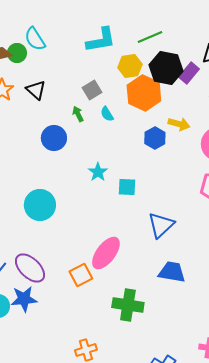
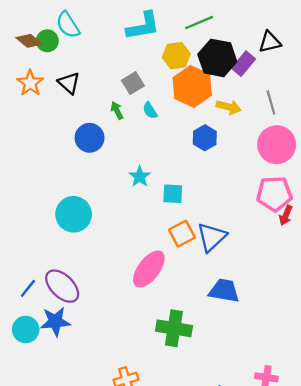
yellow arrow: (179, 124) -> (229, 107), moved
orange square: (81, 275) -> (182, 234), moved

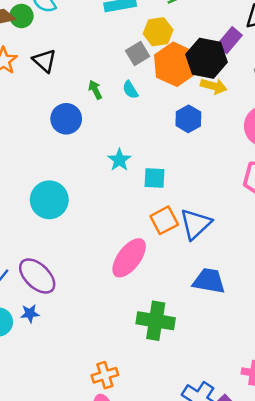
black hexagon: (217, 58) -> (206, 58), moved
gray square: (133, 83) -> (138, 53), moved
blue star: (55, 321) -> (30, 313), size x0.6

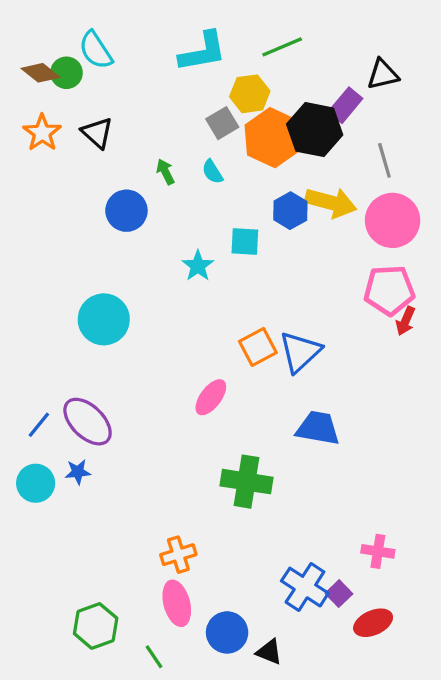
yellow arrow: (214, 86) -> (331, 203), moved, size x1.4
cyan square: (154, 178) -> (245, 241), moved
pink ellipse: (129, 258) -> (211, 397), size x0.7

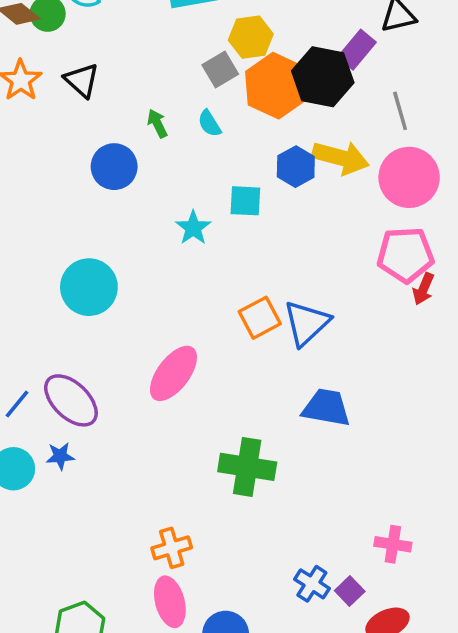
pink ellipse: (211, 397) -> (173, 373), moved, size x1.4
blue cross: (305, 587) -> (312, 584), size x0.7

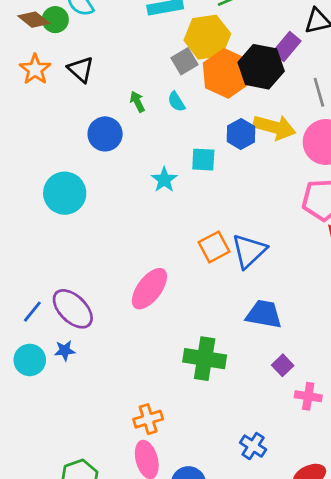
yellow hexagon: (251, 37) -> (207, 37), size x1.4
cyan circle: (89, 287) -> (65, 193), moved
pink cross: (393, 544) -> (308, 396), moved
purple square: (350, 591) -> (283, 365), moved

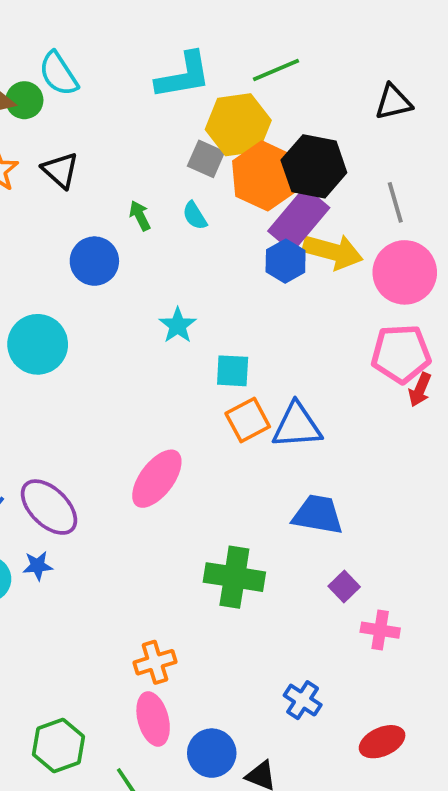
purple rectangle: (287, 47) -> (299, 219), moved, size x1.5
gray square: (184, 61) -> (206, 159), turned -35
cyan square: (203, 160) -> (233, 371), moved
blue triangle: (249, 251) -> (297, 426), turned 39

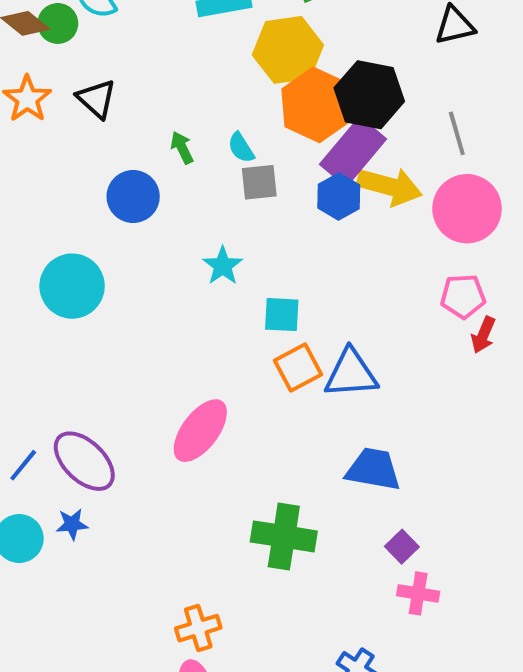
gray square: (206, 159) -> (259, 182), moved, turned -30
pink pentagon: (401, 354) -> (463, 296), size x0.7
pink cross: (380, 630) -> (418, 593), moved

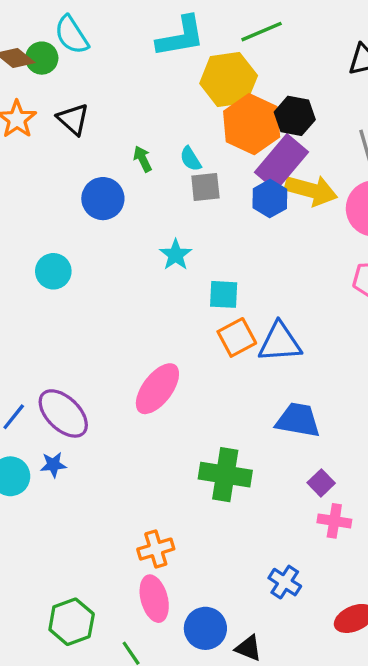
black hexagon: (369, 95) -> (295, 116), size x0.7
cyan circle: (72, 286) -> (53, 271), size x0.7

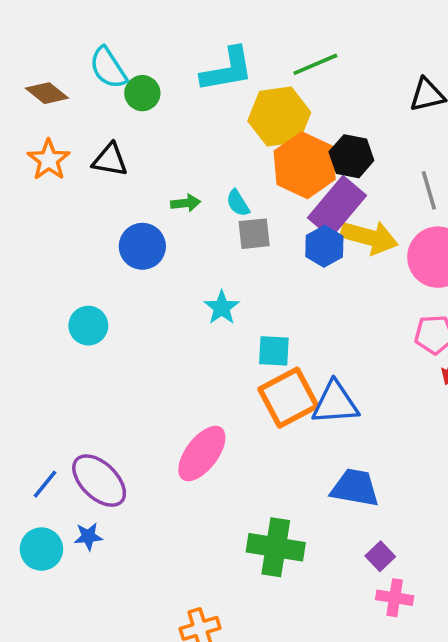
green circle: (42, 58) -> (142, 93), moved
black triangle: (73, 119) -> (110, 160), turned -32
green arrow: (143, 159) -> (186, 203), turned 110
orange square: (237, 337) -> (288, 398), size x1.4

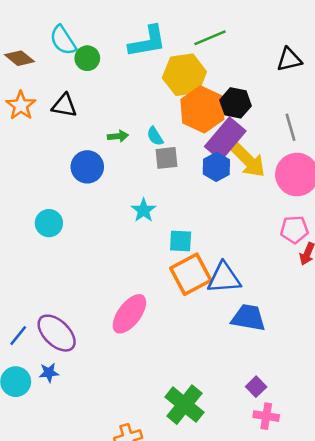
yellow arrow: (369, 237) -> (248, 160), turned 30
blue trapezoid: (355, 488) -> (248, 318), moved
green cross: (276, 547) -> (184, 405), moved, turned 30

